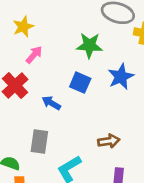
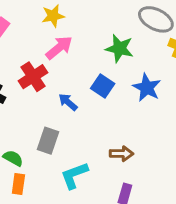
pink arrow: (34, 55) -> (59, 48), size x1.4
blue star: (121, 77) -> (147, 88), turned -30

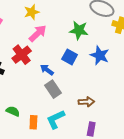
gray rectangle: (48, 141) -> (53, 89), moved, turned -48
orange rectangle: (18, 184) -> (33, 122), moved

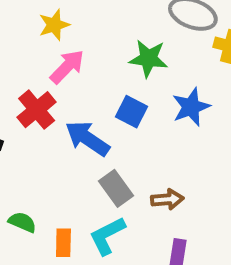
blue star: (100, 55) -> (191, 107), turned 30
blue arrow: (47, 70) -> (87, 138), size x1.6
gray rectangle: (53, 89) -> (116, 188), moved

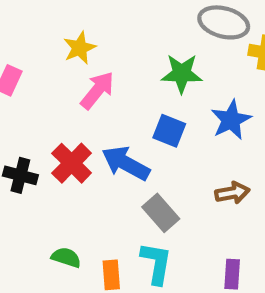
red cross: (37, 110) -> (72, 163), moved
brown arrow: (167, 199) -> (232, 193), moved
cyan L-shape: (107, 236) -> (156, 263), turned 132

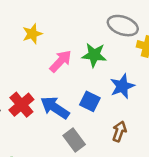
pink arrow: (97, 90) -> (61, 61), moved
blue square: (169, 131) -> (90, 101), moved
brown arrow: (232, 193) -> (119, 131), turned -66

